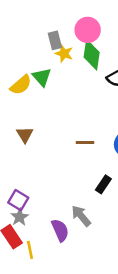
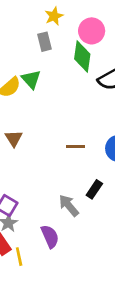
pink circle: (88, 30) -> (92, 31), moved
yellow star: (64, 53) -> (54, 16), moved, turned 30
gray arrow: (81, 216) -> (69, 206), moved

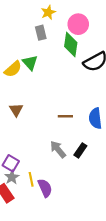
gray arrow: (69, 206) -> (58, 149), moved
yellow line: (19, 257) -> (31, 179), moved

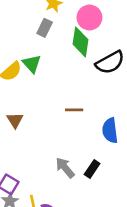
gray rectangle: (41, 33) -> (45, 28), turned 40
brown line: (65, 116) -> (74, 110), moved

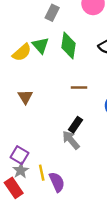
green diamond: (80, 42) -> (69, 45), moved
black rectangle: (92, 169) -> (76, 125), moved

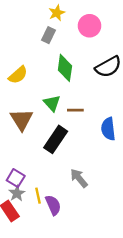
green triangle: (41, 45) -> (52, 103), moved
brown triangle: (25, 97) -> (22, 120), size x1.5
black rectangle: (76, 125) -> (56, 139), moved, size x1.6
gray arrow: (71, 140) -> (79, 178), moved

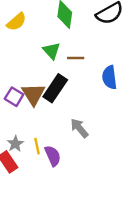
brown triangle: (22, 120) -> (33, 94), moved
purple square: (16, 178) -> (14, 97), moved

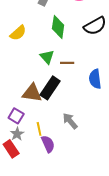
brown triangle: (33, 94) -> (32, 93), turned -50
purple square: (14, 97) -> (16, 116), moved
yellow line: (37, 146) -> (39, 129), moved

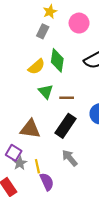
yellow semicircle: (18, 33) -> (36, 67), moved
black rectangle: (50, 88) -> (66, 126), moved
gray star: (17, 134) -> (20, 163), moved

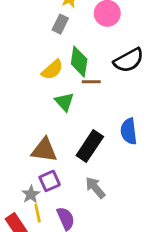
brown line: (67, 98) -> (91, 82), moved
purple square: (14, 153) -> (50, 181), moved, turned 35
yellow line: (37, 166) -> (38, 213), moved

